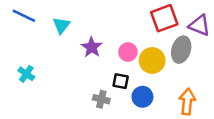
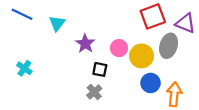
black square: (121, 81) -> (100, 69), moved
blue circle: (142, 97) -> (151, 83), moved
gray cross: (101, 99) -> (94, 92), turned 35

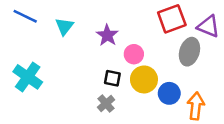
purple star: (85, 44) -> (107, 35), moved
yellow circle: (142, 56) -> (144, 79), moved
cyan cross: (24, 68) -> (28, 77), size x1.6

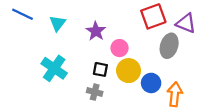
cyan cross: (28, 77) -> (54, 68), moved
gray cross: (106, 103) -> (95, 92), turned -35

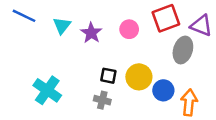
purple star: (96, 31) -> (91, 33), moved
pink circle: (120, 48) -> (129, 29), moved
cyan cross: (54, 68) -> (47, 90), moved

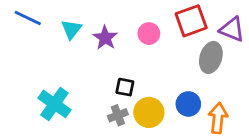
yellow circle: (139, 77) -> (149, 112), moved
gray cross: (102, 100) -> (118, 115), turned -35

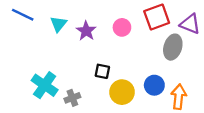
gray cross: (118, 115) -> (72, 98), moved

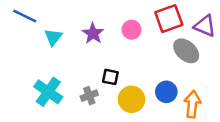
cyan triangle: (58, 24) -> (53, 37), moved
gray ellipse: (173, 47) -> (186, 51), turned -65
gray cross: (72, 98) -> (89, 96), moved

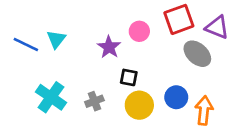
blue line: (25, 16) -> (26, 44), moved
purple star: (93, 33) -> (109, 47), moved
black square: (110, 77) -> (129, 77), moved

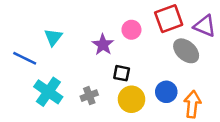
blue line: (26, 44) -> (25, 58), moved

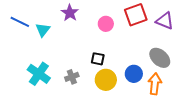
purple star: (103, 45) -> (70, 13), moved
gray ellipse: (186, 51) -> (160, 58), moved
blue line: (25, 58) -> (20, 22), moved

